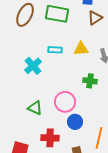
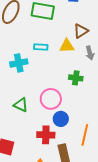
brown triangle: (95, 18) -> (81, 31), moved
cyan cross: (33, 66) -> (19, 63), turned 30
red cross: (50, 138) -> (46, 135), moved

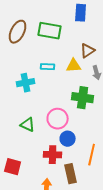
green cross: (76, 78) -> (83, 98), size x1.5

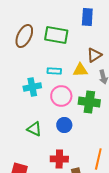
pink circle: (58, 119) -> (61, 96), moved
blue circle: (68, 139) -> (64, 125), moved

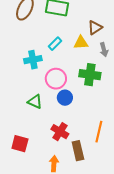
cyan rectangle: (54, 71) -> (55, 44), turned -48
pink circle: (61, 96) -> (56, 79), moved
red cross: (59, 159) -> (60, 132), turned 30

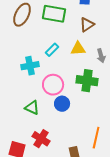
brown triangle: (95, 28) -> (87, 25), moved
red cross: (60, 132) -> (41, 139), moved

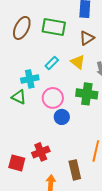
yellow triangle: (78, 49) -> (78, 62), turned 42
green triangle: (32, 108) -> (19, 97), moved
red cross: (41, 139) -> (41, 152), turned 36

